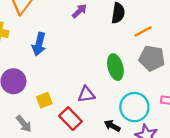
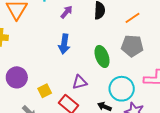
orange line: (143, 31) -> (132, 18), moved
blue arrow: (39, 44) -> (64, 44), moved

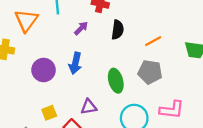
purple circle: (17, 77) -> (44, 70), moved

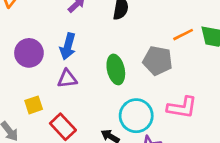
orange line: (153, 41) -> (183, 35), moved
purple triangle: (89, 107) -> (67, 79), moved

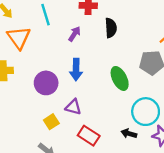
purple triangle: (67, 79) -> (73, 107), moved, turned 36
yellow square: (34, 105) -> (51, 122), moved

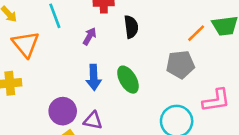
green ellipse: (120, 78) -> (128, 80), moved
purple circle: (46, 83) -> (63, 111), moved

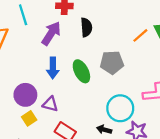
purple arrow: (90, 36) -> (51, 33), size x1.6
gray pentagon: (180, 64) -> (112, 63), moved

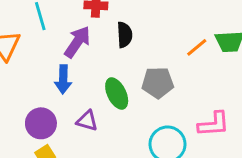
blue arrow: (53, 68) -> (63, 79), moved
purple triangle: (50, 104) -> (87, 121), moved

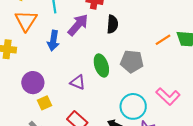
blue arrow: (63, 79) -> (53, 41), moved
purple circle: (41, 123) -> (33, 83), moved
pink L-shape: (214, 124) -> (168, 96), turned 40

